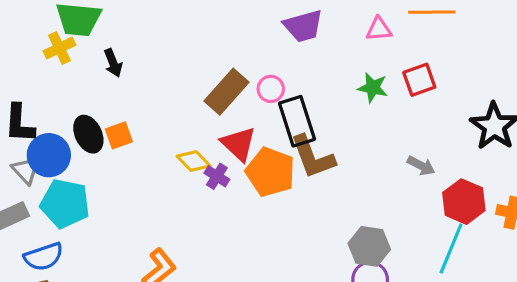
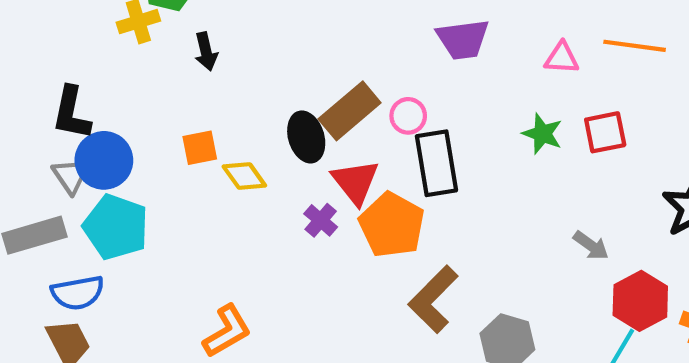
black ellipse: (88, 134) -> (306, 137), moved
brown L-shape: (313, 157) -> (433, 299), moved, turned 57
yellow diamond: (194, 161) -> (244, 176), moved

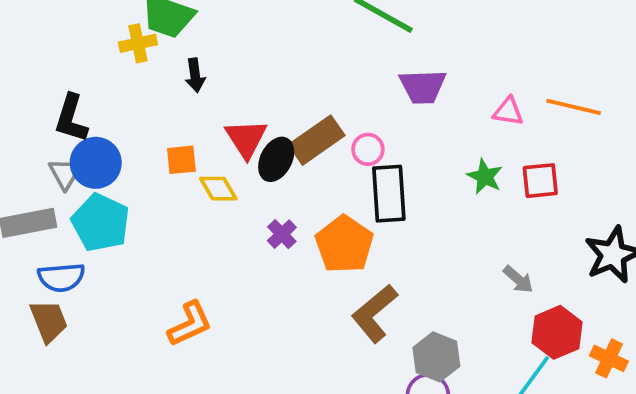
black ellipse: (306, 137) -> (276, 159), turned 39
red triangle: (355, 182) -> (246, 139), moved

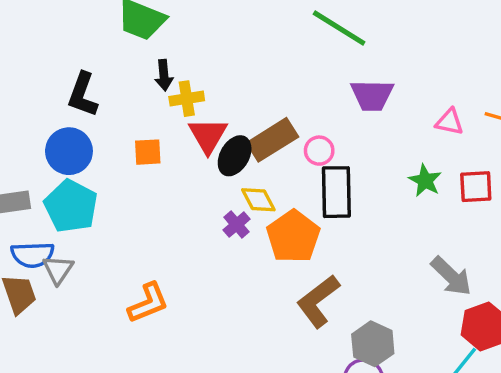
yellow cross: (138, 43) -> (187, 99), moved
black L-shape: (71, 118) -> (83, 95), moved
gray triangle: (65, 174) -> (58, 270), moved
yellow diamond: (218, 189) -> (258, 200), moved
gray arrow: (518, 279) -> (451, 276), size x1.5

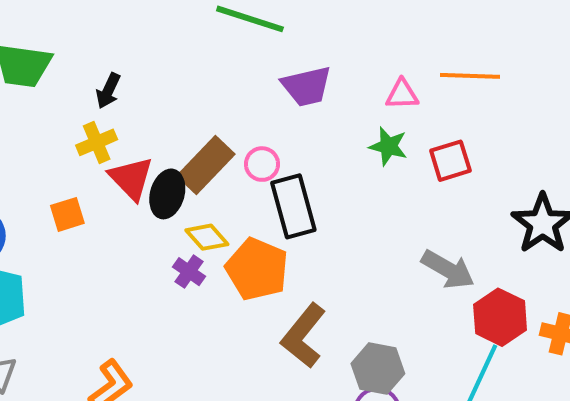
black arrow: (164, 75) -> (108, 91), moved, turned 44
green star: (425, 181) -> (388, 146), moved

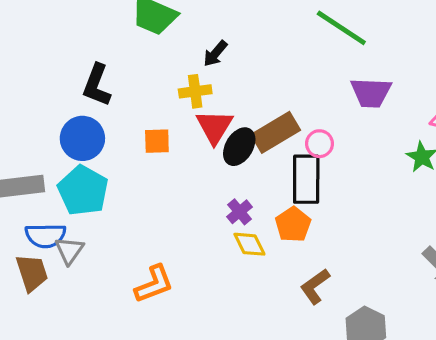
black rectangle: (293, 206) -> (306, 179), moved
yellow diamond: (207, 237) -> (249, 244), moved
orange pentagon: (257, 269) -> (293, 225), size x0.7
brown L-shape: (303, 336) -> (315, 286), size x0.7

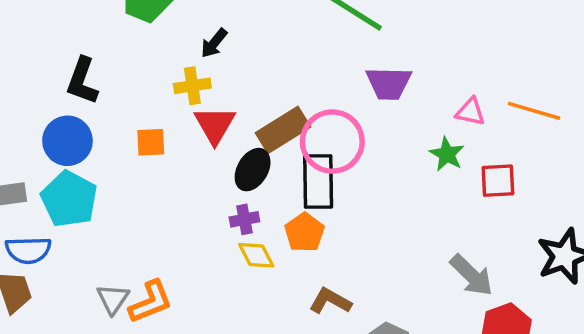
pink circle: (319, 144) -> (332, 142), size x2.0
black ellipse: (239, 147) -> (253, 170), moved
purple cross: (240, 212) -> (244, 219), turned 30
gray triangle: (69, 251) -> (113, 299), moved
brown L-shape: (315, 286) -> (330, 301), turned 66

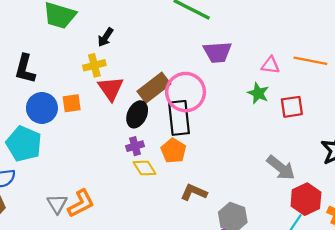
blue circle: (67, 141) -> (42, 108), moved

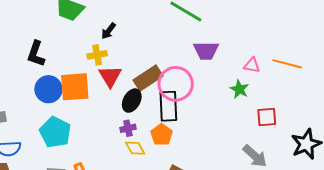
orange square: (72, 103) -> (75, 87), size x1.8
red square: (292, 107) -> (267, 117), moved
cyan pentagon: (24, 144) -> (55, 132), moved

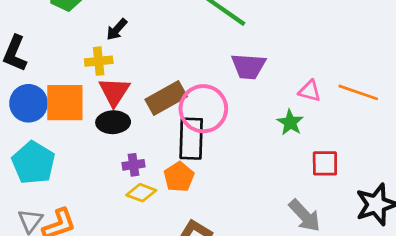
black ellipse: (132, 101) -> (113, 122), moved, turned 55
yellow diamond: (135, 148) -> (141, 193), turned -45

